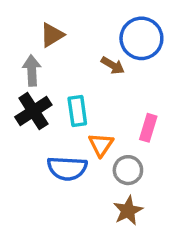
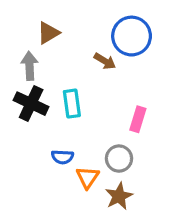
black cross: (33, 111) -> (31, 104), turned -32
orange triangle: (101, 145) -> (88, 177), moved
blue semicircle: (67, 168) -> (62, 157), size x0.6

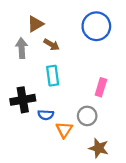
brown arrow: (105, 61) -> (52, 45), moved
black cross: (31, 104) -> (23, 100), moved, turned -35
brown star: (119, 196) -> (99, 148), moved, turned -30

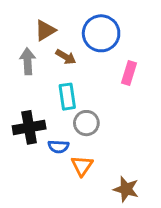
blue circle: (96, 26) -> (101, 33), moved
pink rectangle: (101, 87) -> (129, 73), moved
gray circle: (87, 116) -> (86, 123), moved

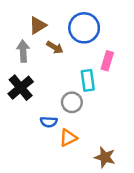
cyan rectangle: (67, 97) -> (88, 80), moved
black cross: (29, 127) -> (21, 88), moved, turned -30
orange triangle: (82, 166) -> (68, 138), turned 30

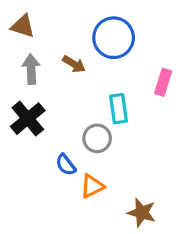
brown triangle: (38, 25) -> (23, 26), moved, turned 48
pink rectangle: (107, 61) -> (163, 82), moved
blue semicircle: (49, 122) -> (66, 165), turned 49

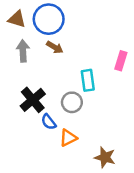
blue circle: (114, 38) -> (49, 19), moved
black cross: (28, 119) -> (33, 100), moved

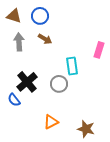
blue circle: (49, 19) -> (40, 16), size x0.7
blue semicircle: (49, 122) -> (14, 100), moved
orange triangle: (68, 138) -> (51, 122), moved

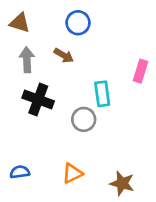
blue circle: (40, 16) -> (78, 23), moved
black cross: (27, 82) -> (38, 99), moved, turned -30
blue semicircle: (14, 100) -> (20, 172), moved, turned 120

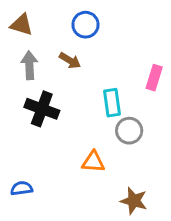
gray circle: (84, 119) -> (129, 131), moved
orange triangle: (72, 173) -> (93, 162), moved, turned 30

